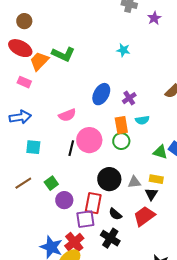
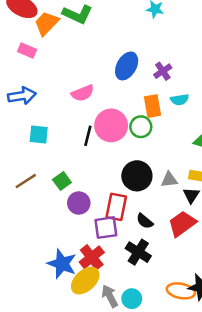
green circle: (121, 141) -> (141, 127), moved

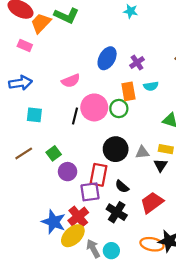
red trapezoid: (182, 224) -> (152, 203), moved

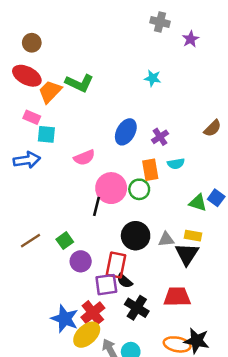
cyan square: (34, 115) -> (46, 134), moved
black line: (75, 116) -> (96, 206), moved
black triangle: (161, 165) -> (187, 254), size x1.5
black semicircle: (122, 187) -> (125, 281), moved
red trapezoid: (152, 203) -> (177, 297), turned 35

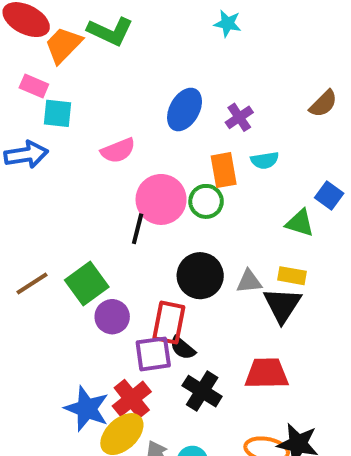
blue square: (216, 198) -> (329, 196), moved
green square: (65, 241) -> (87, 284), size x1.5

